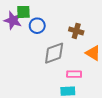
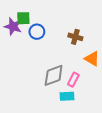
gray diamond: (54, 53) -> (54, 75), moved
pink rectangle: (74, 74) -> (73, 80), turned -64

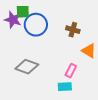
blue circle: (37, 32) -> (36, 25), size x1.5
gray diamond: (54, 75) -> (27, 67), moved, turned 40

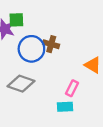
blue circle: (36, 25) -> (31, 49), moved
brown cross: (73, 30) -> (51, 44), moved

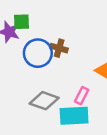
gray diamond: (21, 84) -> (44, 101), moved
cyan rectangle: (65, 107) -> (74, 116), size x1.6

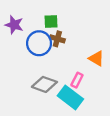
green square: (22, 22) -> (51, 22), moved
cyan rectangle: (74, 116) -> (70, 97), turned 40

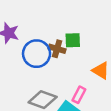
green square: (51, 22) -> (73, 40), moved

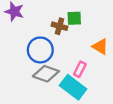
blue circle: (37, 54) -> (40, 50), moved

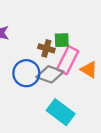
pink rectangle: (80, 69) -> (68, 60), moved, size x1.6
gray diamond: (46, 74) -> (50, 74), moved

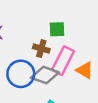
green square: (62, 40) -> (57, 29), moved

